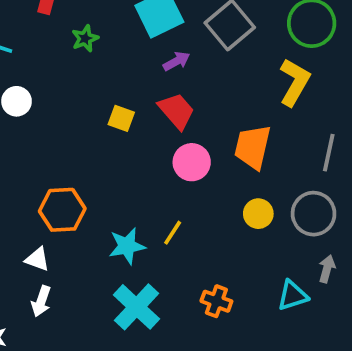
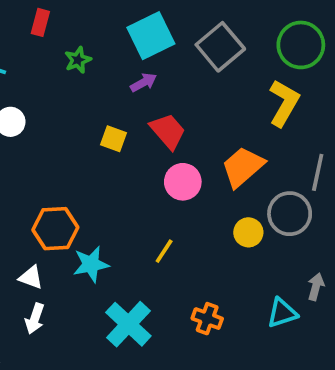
purple arrow: (176, 61) -> (143, 82), moved
orange trapezoid: (253, 147) -> (243, 167), turned 36
gray circle: (314, 214) -> (290, 214), moved
cyan star: (127, 246) -> (91, 264), moved

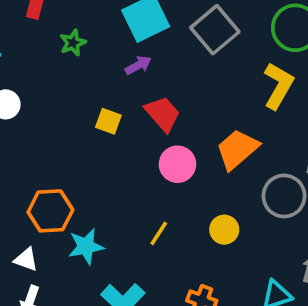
yellow circle: (248, 232) -> (224, 230), moved

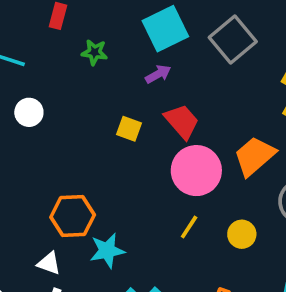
green star: (73, 43) -> (94, 52), turned 30
pink circle: (177, 164) -> (196, 171), size x1.4
yellow line: (159, 233) -> (189, 227), moved

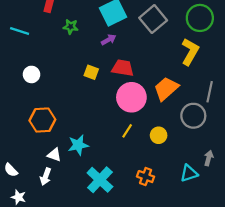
white circle: (29, 112) -> (31, 74), moved
red trapezoid: (182, 121) -> (123, 68), turned -40
orange hexagon: (73, 216) -> (42, 120), moved
white triangle: (49, 263) -> (54, 155), moved

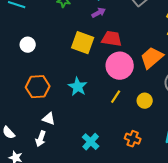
yellow square: (91, 72) -> (83, 43), size x1.6
cyan star: (78, 145) -> (78, 87), moved, turned -30
cyan cross: (100, 180) -> (91, 142), size x0.7

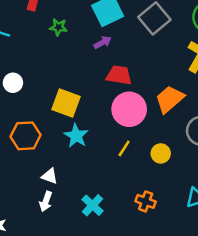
yellow square: (83, 43) -> (66, 103), moved
white triangle: (49, 119) -> (50, 176), moved
white arrow: (41, 139) -> (46, 201), moved

